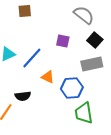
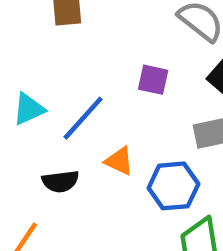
black semicircle: (23, 96) -> (60, 181), moved

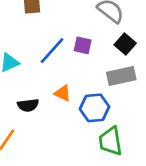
blue line: (83, 118) -> (52, 51), moved

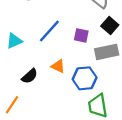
purple square: (83, 45) -> (81, 35), moved
black semicircle: (28, 105) -> (30, 76), turned -35

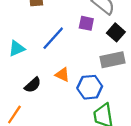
purple square: (81, 35) -> (86, 23), moved

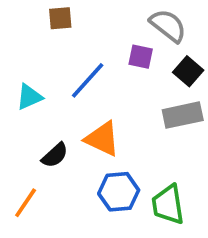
orange triangle: (62, 75) -> (102, 139), size x1.5
blue hexagon: (90, 87) -> (119, 192), moved

